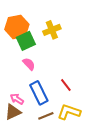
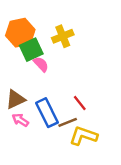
pink semicircle: (29, 64) -> (41, 64), moved
brown triangle: (13, 112) -> (15, 99), moved
brown line: (46, 116) -> (68, 122), moved

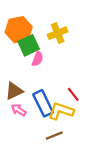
pink semicircle: (41, 64) -> (38, 59), turned 64
brown line: (68, 122) -> (54, 136), moved
yellow L-shape: (83, 136) -> (61, 111), moved

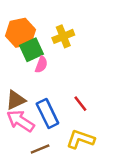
pink arrow: (19, 110) -> (20, 121), size x1.6
yellow L-shape: (61, 111) -> (80, 139), moved
brown line: (54, 136) -> (40, 149), moved

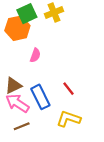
yellow cross: (63, 36) -> (54, 13), moved
green square: (31, 50) -> (27, 14), moved
brown line: (40, 149) -> (22, 126), moved

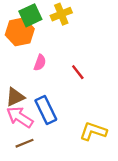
red line: (69, 89) -> (78, 72), moved
yellow L-shape: (69, 119) -> (93, 131), moved

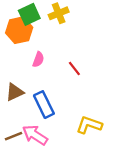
pink arrow: (20, 117) -> (35, 135), moved
brown line: (25, 143) -> (14, 136), moved

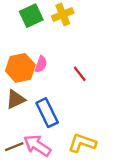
orange hexagon: (19, 30) -> (20, 68), moved
yellow L-shape: (89, 125) -> (82, 143), moved

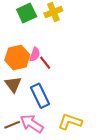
red line: (80, 74) -> (45, 63), moved
brown triangle: (15, 99) -> (13, 84), turned -42

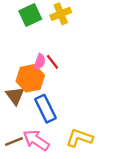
orange hexagon: (17, 58) -> (30, 78), moved
red line: (45, 63) -> (53, 62), moved

